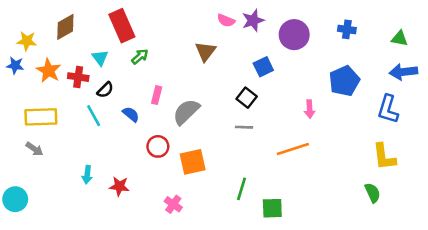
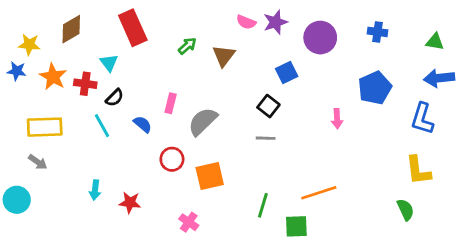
green arrow: (140, 56) -> (187, 46), moved
orange line: (293, 149) -> (319, 193), moved
cyan circle: (15, 199) -> (17, 200), moved

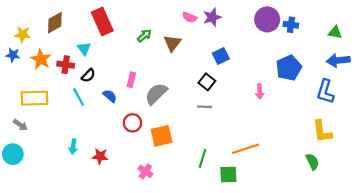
purple circle: (320, 38) -> (267, 19), moved
gray arrow: (38, 162) -> (20, 125), moved

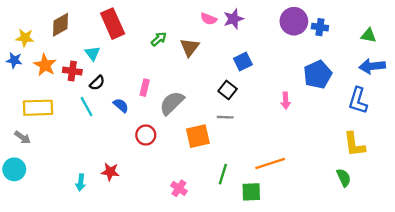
orange square: (162, 136) -> (198, 136), moved
cyan arrow: (73, 147) -> (81, 182), moved
pink cross: (145, 171) -> (179, 188), moved

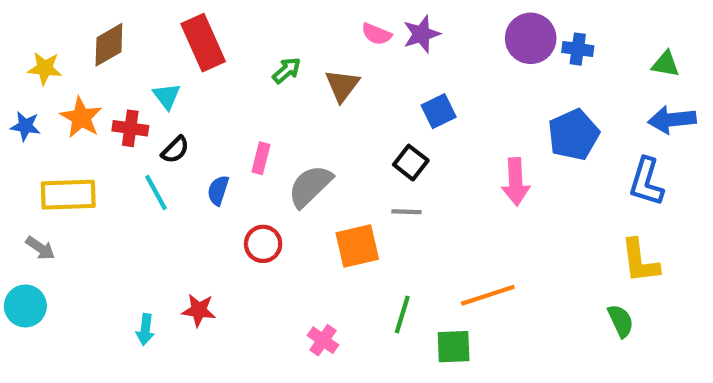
blue star: (14, 60) -> (25, 126), moved
pink arrow: (286, 101) -> (516, 182), size x1.5
blue semicircle: (121, 105) -> (218, 190), turned -112

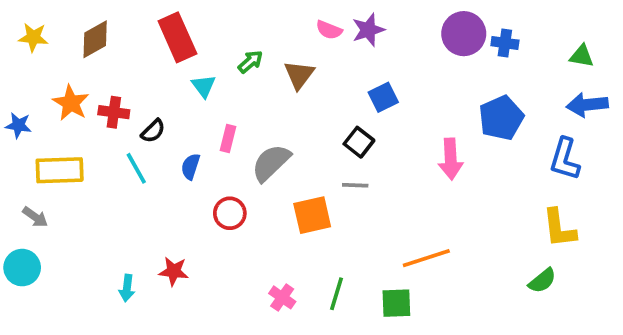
yellow star: (45, 68) -> (33, 37), moved
cyan triangle: (167, 96) -> (204, 86), moved
blue star: (25, 126) -> (18, 125), moved
green line: (402, 315) -> (336, 294), moved
green semicircle: (621, 321) -> (542, 281), turned 76

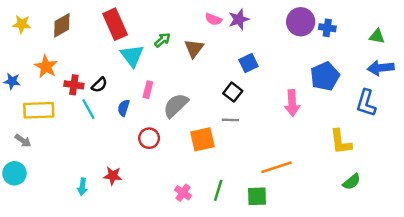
cyan triangle: (204, 86) -> (132, 56), size x1.5
red cross: (114, 112) -> (74, 85), moved
yellow L-shape: (559, 228) -> (341, 142), moved

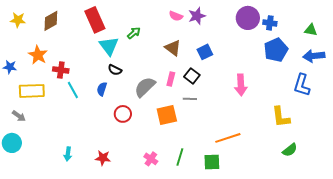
brown triangle: (194, 48) -> (173, 48), moved, turned -30
blue pentagon: (325, 76) -> (276, 50), moved
black semicircle: (99, 85) -> (115, 70), moved, turned 72
pink rectangle: (148, 90) -> (171, 79), moved
red star: (113, 176) -> (103, 158), moved

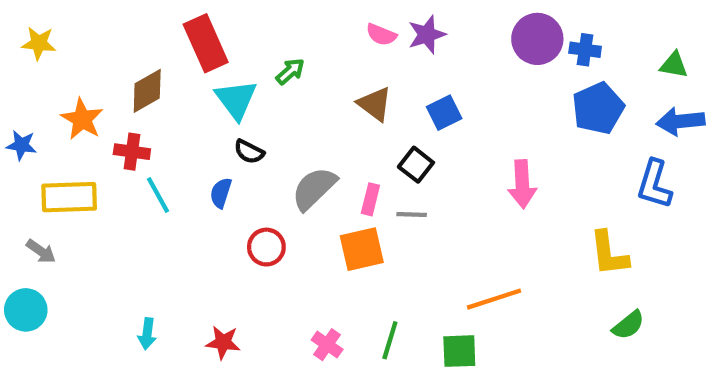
brown diamond: (51, 21) -> (147, 91), moved
pink rectangle: (171, 79) -> (370, 199), moved

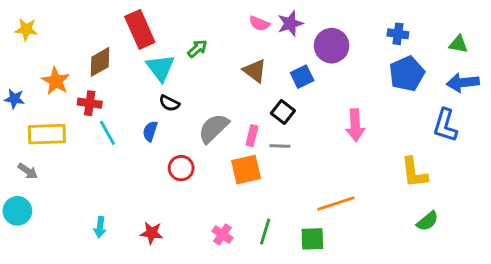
purple circle: (537, 39) -> (332, 46), moved

